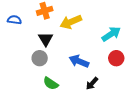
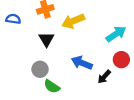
gray circle: (40, 58) -> (40, 69), moved
black arrow: (92, 83) -> (104, 77), moved

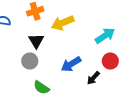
blue arrow: (82, 63) -> (71, 64), turned -54
gray circle: (40, 69) -> (30, 61), moved

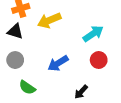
black triangle: (36, 41) -> (15, 31), moved, turned -42
black arrow: (93, 78) -> (81, 92), moved

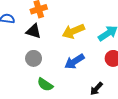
yellow arrow: (49, 20) -> (73, 31), moved

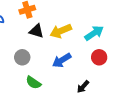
black triangle: (34, 31) -> (36, 31), moved

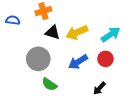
gray circle: (22, 57) -> (38, 59), size x1.5
red circle: (99, 57) -> (105, 59), moved

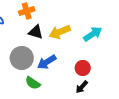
red circle: (105, 59) -> (83, 68), moved
blue arrow: (78, 62) -> (47, 62), moved

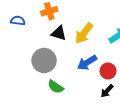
yellow arrow: (60, 32) -> (84, 33), turned -30
blue arrow: (47, 62) -> (87, 63), moved

